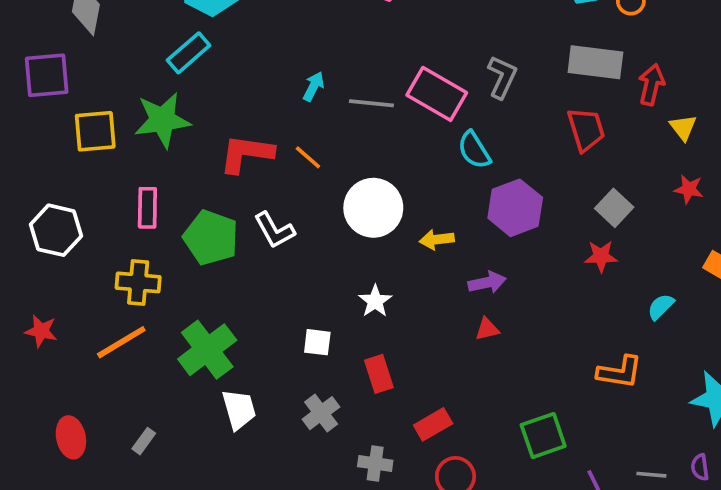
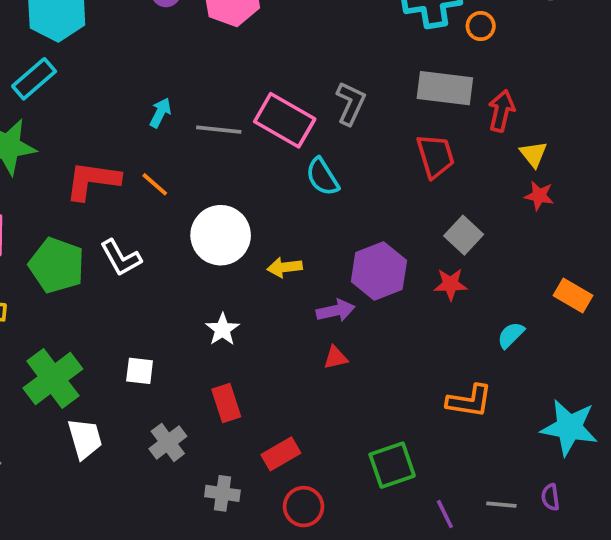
red star: (689, 189) -> (539, 196), moved
purple hexagon: (515, 208) -> (379, 271), moved
white square: (317, 342) -> (140, 371), moved

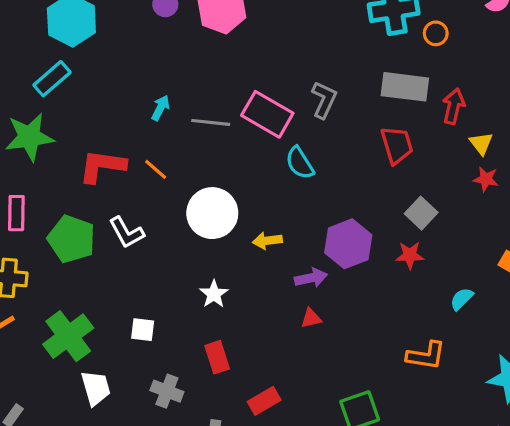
gray cross: (168, 442) -> (167, 391), turned -32

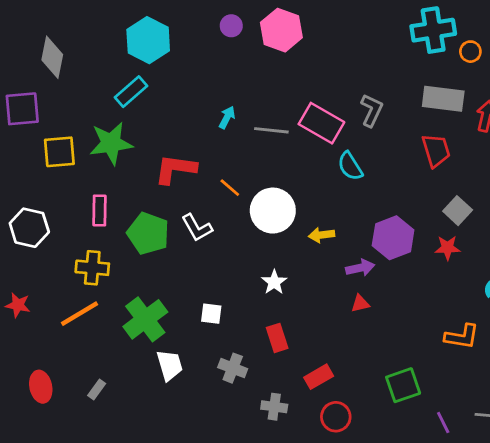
orange line: (156, 169) -> (230, 188), moved

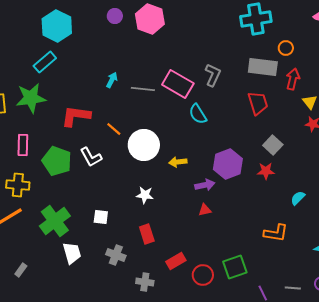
orange circle: (470, 52) -> (286, 48), moved
white star: (274, 282) -> (145, 195), turned -30
red circle: (336, 417) -> (203, 275), moved

